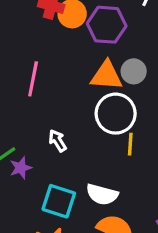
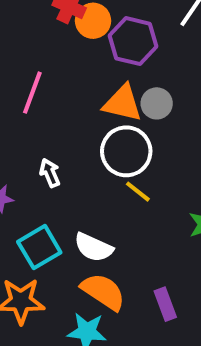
yellow line: (130, 144) -> (138, 192), turned -65
cyan square: (59, 201) -> (39, 247), turned 32

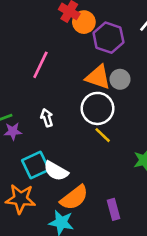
white semicircle: (93, 247) -> (56, 171), moved
orange semicircle: (103, 292) -> (74, 198), turned 104

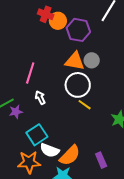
pink line: (40, 65) -> (30, 73), moved
white semicircle: (56, 171) -> (50, 150), moved

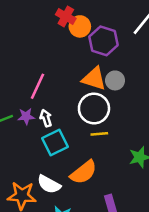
yellow line: (85, 105) -> (99, 134), turned -48
purple star: (16, 112) -> (26, 116), moved
cyan square: (37, 135) -> (55, 142), moved
orange semicircle: (70, 155) -> (84, 172), moved

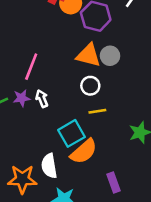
white circle: (94, 109) -> (90, 86), size x0.6
cyan square: (55, 142) -> (71, 133), moved
white semicircle: (49, 184) -> (49, 166), turned 55

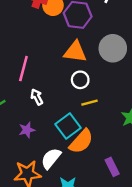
gray circle: (110, 56) -> (113, 48), moved, size x1.5
purple star: (22, 98) -> (27, 130), moved
white semicircle: (49, 166) -> (51, 158), turned 55

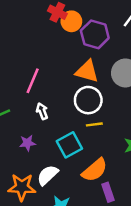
white circle: (80, 80) -> (88, 100), size x1.5
orange semicircle: (81, 141) -> (95, 170), moved

